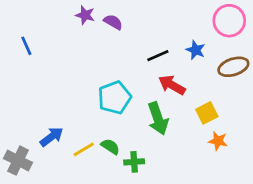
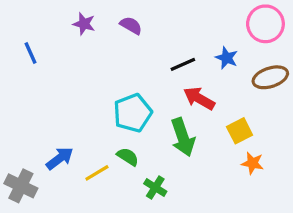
purple star: (85, 15) -> (84, 24), moved
green semicircle: (110, 147) -> (128, 157), moved
green cross: (134, 162) -> (155, 187), turned 36

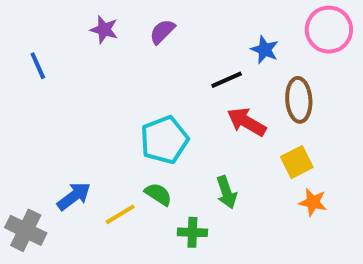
purple semicircle: (131, 25) -> (162, 32), turned -75
blue star: (227, 58) -> (265, 50), moved
brown ellipse: (270, 77) -> (299, 100), moved, turned -76
green arrow: (183, 137) -> (227, 192), moved, size x0.7
green cross: (155, 187) -> (192, 232), turned -30

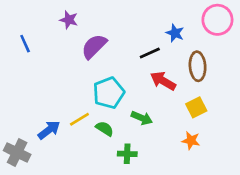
purple semicircle: (162, 32) -> (94, 46), moved, size x1.5
green arrow: (227, 192) -> (142, 118), moved, turned -48
orange star: (313, 202) -> (191, 141), moved
yellow line: (120, 214) -> (79, 119), moved

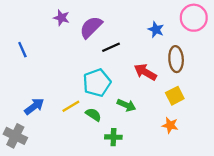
blue line: (25, 44) -> (22, 50), moved
purple semicircle: (94, 46) -> (91, 27), moved
black line: (150, 53) -> (111, 47), moved
blue arrow: (49, 130) -> (34, 106), moved

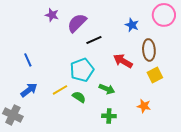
blue line: (22, 50) -> (28, 60), moved
yellow square: (175, 96) -> (155, 75), moved
green cross: (113, 137) -> (109, 116), moved

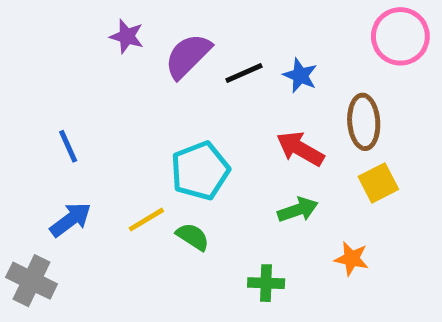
blue star: (132, 25) -> (300, 75), moved
black line: (94, 40) -> (244, 73), moved
green arrow: (107, 89) -> (298, 210), moved, turned -42

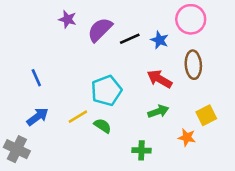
pink circle: (400, 36) -> (191, 19), moved
yellow square: (378, 183) -> (206, 115), moved

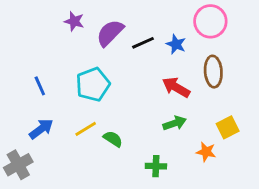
cyan pentagon: (106, 91) -> (93, 84), moved
gray cross: (17, 149) -> (18, 165), turned 35

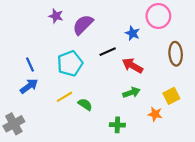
black line: (143, 43) -> (108, 52), moved
brown ellipse: (213, 72) -> (176, 54), moved
blue arrow: (41, 129) -> (29, 86), moved

